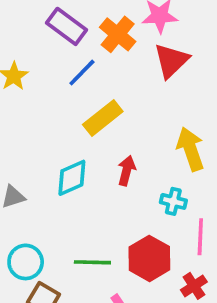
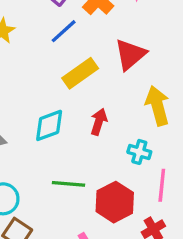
red triangle: (171, 61) -> (130, 54), moved
green line: (92, 262) -> (68, 184), moved

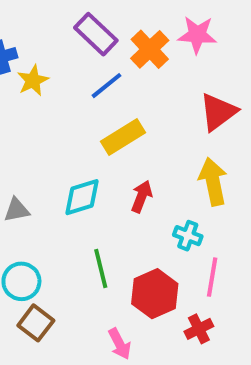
red triangle: (130, 54) -> (218, 112), moved
green line: (68, 184) -> (101, 268), turned 68

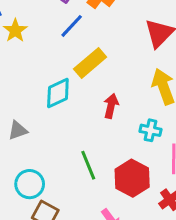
cyan diamond: (82, 197) -> (58, 93), moved

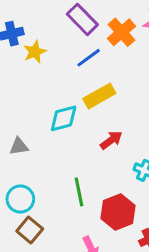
red arrow: (111, 106) -> (111, 140), turned 30

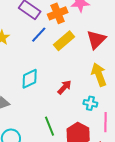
orange cross: (122, 32) -> (58, 13), turned 30
yellow rectangle: (99, 96) -> (64, 41), moved

